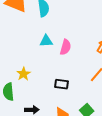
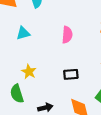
cyan triangle: (46, 41) -> (23, 33), moved

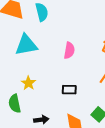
cyan triangle: (23, 33) -> (26, 45), size x1.6

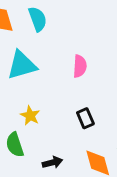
black rectangle: (69, 90) -> (85, 118), turned 72

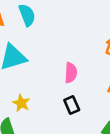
pink semicircle: (80, 66) -> (71, 73), moved

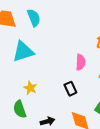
pink semicircle: (71, 73) -> (81, 62), moved

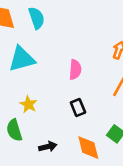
pink semicircle: (81, 62) -> (75, 70), moved

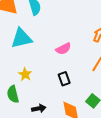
pink semicircle: (75, 70) -> (63, 49), turned 56

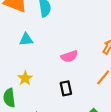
cyan triangle: (21, 38) -> (26, 39), size x0.6

